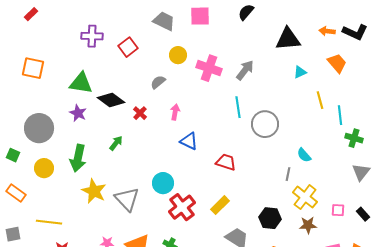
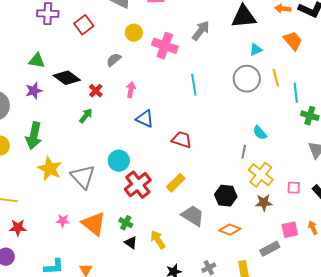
gray arrow: (245, 70) -> (201, 31), moved
green triangle: (81, 83) -> (37, 61), size x0.7
purple star: (78, 113) -> (34, 91), turned 30
gray circle: (265, 124) -> (247, 79), moved
green arrow: (116, 143) -> (86, 116), moved

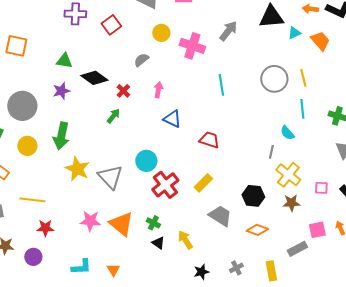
cyan triangle: (256, 50) -> (294, 33), moved
cyan line: (296, 93) -> (302, 109), moved
pink star: (63, 221) -> (90, 221), size x1.5

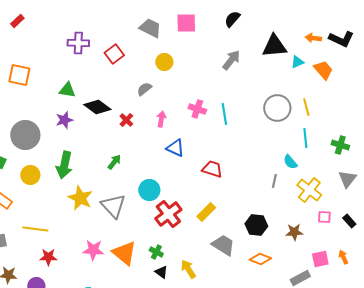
pink cross: (192, 46) -> (197, 109), moved, size x0.7
green arrow: (113, 116) -> (114, 162), moved
yellow cross: (288, 175) -> (309, 190), moved

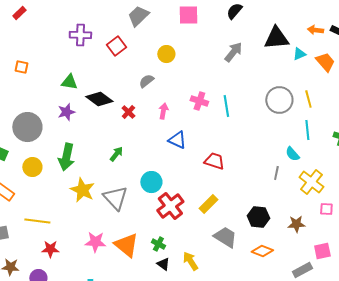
gray trapezoid: (150, 28) -> (138, 16), moved, turned -70
orange square: (19, 75) -> (21, 67), size x0.6

